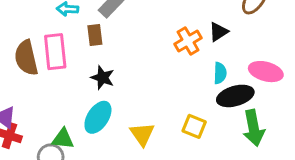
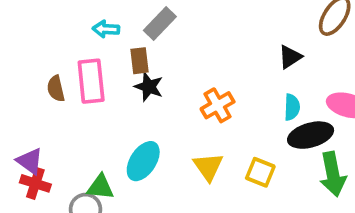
orange cross: (188, 41) -> (218, 105), moved
brown semicircle: (26, 58) -> (56, 89), size x0.6
black star: (103, 78) -> (149, 87), moved
yellow triangle: (142, 134) -> (208, 167), moved

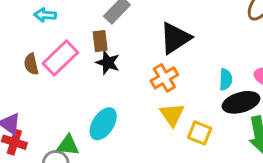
cyan arrow: (106, 29) -> (45, 15), moved
black triangle: (290, 57) -> (175, 38), moved, size x1.6
pink rectangle: (91, 81) -> (60, 58), turned 52
yellow triangle: (208, 167) -> (172, 115), moved

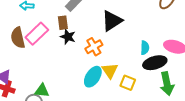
brown semicircle: (31, 64) -> (18, 38), size x1.5
orange cross: (164, 78) -> (94, 47), moved
cyan ellipse: (103, 124) -> (93, 77), moved

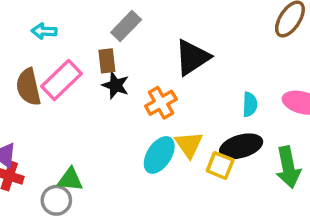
black ellipse: (155, 63) -> (241, 146), moved

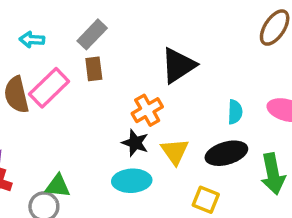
gray rectangle: (126, 26) -> (92, 34), moved
black star: (116, 85) -> (135, 143), moved
cyan ellipse: (159, 155) -> (132, 181), moved, turned 54
yellow square: (220, 165) -> (206, 200), moved

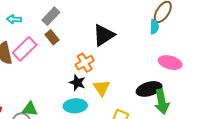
brown rectangle: (94, 69) -> (52, 37), turned -32
cyan semicircle: (235, 112) -> (154, 27), moved
black ellipse: (226, 153) -> (149, 89), moved

